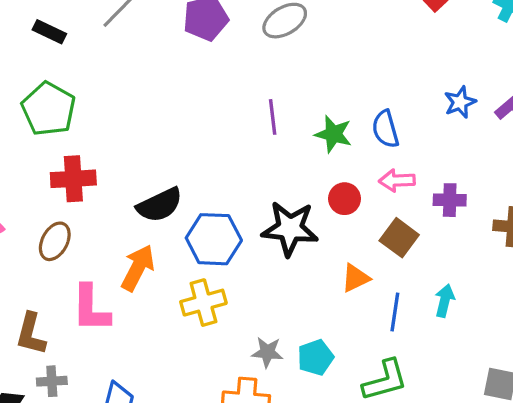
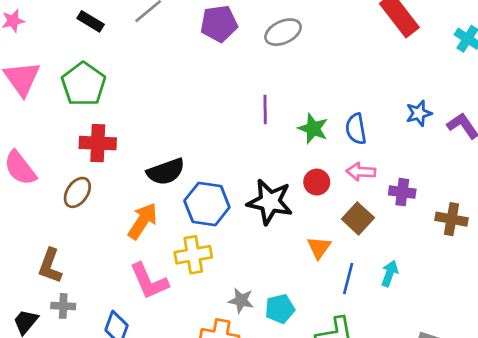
orange triangle: (355, 278) -> (319, 248), turned -35
pink L-shape: (91, 308) -> (149, 281), moved, turned -30

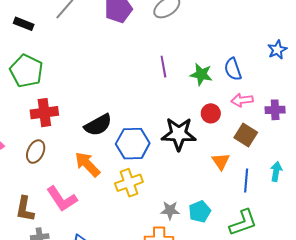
orange arrow: (143, 221) -> (87, 164), turned -68
pink L-shape: (149, 281) -> (62, 199), moved

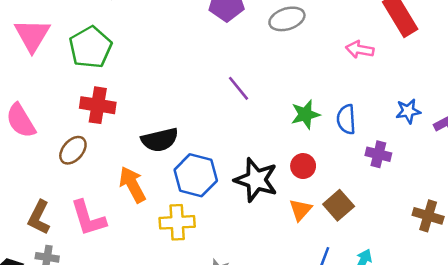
purple line: (163, 67) -> (238, 88), moved, turned -45
green star: (201, 74) -> (305, 114), turned 30
pink arrow: (242, 100) -> (360, 50), moved
purple cross: (275, 110) -> (378, 154), moved
orange triangle: (221, 161) -> (300, 210), moved

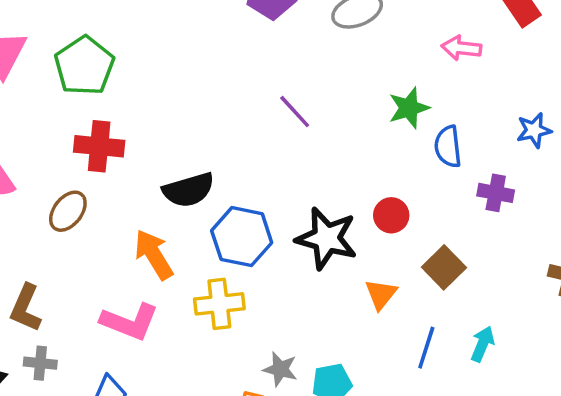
green star: (305, 114) -> (409, 108), moved
orange triangle: (300, 210) -> (381, 294), moved
pink L-shape: (88, 218) -> (130, 322), moved, turned -48

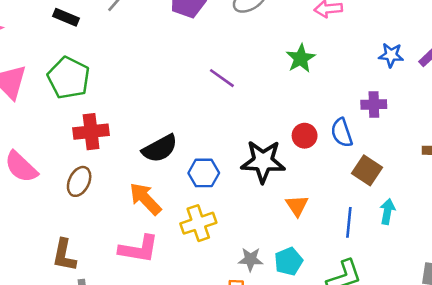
blue star: (534, 130) -> (391, 55), turned 30
blue semicircle: (448, 147) -> (342, 133), moved
blue hexagon: (242, 237) -> (204, 173), size x0.7
brown square: (444, 267) -> (367, 170), moved
orange triangle: (381, 294) -> (297, 206), moved

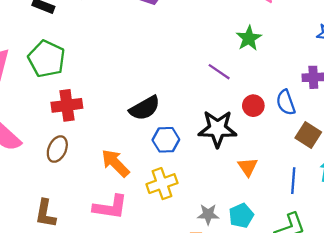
purple line: (222, 78) -> (219, 72), moved
black semicircle: (160, 148) -> (145, 108), moved

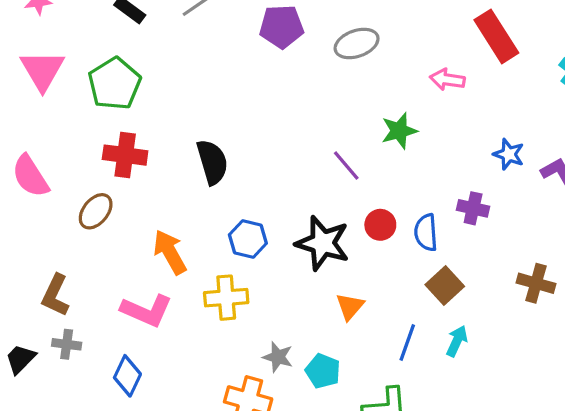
black semicircle: (145, 108) -> (212, 162), moved, turned -92
cyan pentagon: (241, 216) -> (323, 371), turned 30

